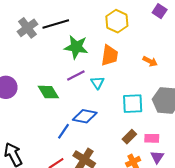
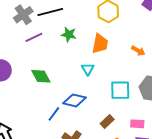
green star: (76, 47) -> (69, 35), size x0.7
purple line: (76, 76) -> (34, 37), moved
brown rectangle: (129, 137) -> (107, 122), moved

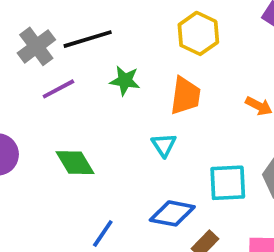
blue diamond: (75, 100) -> (172, 213), moved

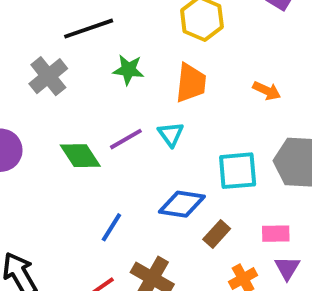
gray cross: (36, 46) -> (48, 76), moved
purple line: (58, 89) -> (126, 139), moved

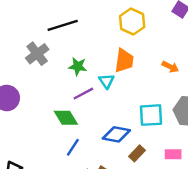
green star: (128, 70) -> (78, 66), moved
cyan triangle: (171, 134) -> (106, 81), moved
green diamond: (80, 156) -> (66, 118), moved

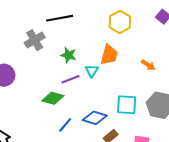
green diamond: (66, 118) -> (53, 98), turned -50
blue line: (73, 147) -> (65, 125), moved

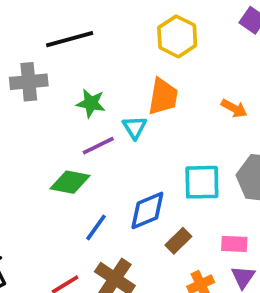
gray cross: (35, 40) -> (29, 82), turned 30
blue diamond: (95, 118) -> (147, 210), turned -35

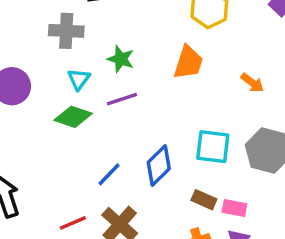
cyan triangle: (135, 127) -> (79, 79), moved
green diamond: (70, 182) -> (73, 117), moved
blue diamond: (147, 210) -> (159, 166), turned -30
brown rectangle: (178, 241) -> (204, 200), moved, turned 60

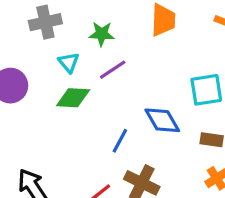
blue diamond: (159, 166) -> (162, 120), turned -60

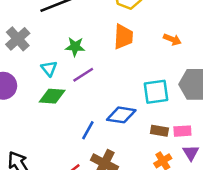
gray cross: (45, 22) -> (18, 39), moved, turned -30
blue diamond: (162, 120) -> (121, 115), turned -52

